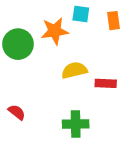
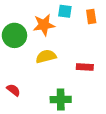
yellow semicircle: (74, 70) -> (46, 56), moved

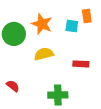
cyan square: (65, 11) -> (72, 26), moved
orange star: (44, 25) -> (42, 24), turned 30

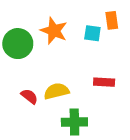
yellow semicircle: (44, 54) -> (56, 91), moved
red semicircle: (13, 86) -> (29, 96), moved

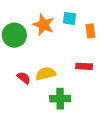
orange rectangle: (112, 20) -> (90, 31), moved
cyan square: (92, 33) -> (70, 18), moved

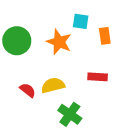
orange star: (43, 25) -> (59, 42), moved
green cross: (60, 99) -> (70, 114), turned 36

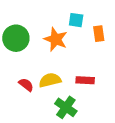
red rectangle: (98, 77) -> (85, 80), moved

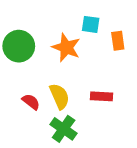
yellow semicircle: (50, 80) -> (59, 96), turned 80
green cross: (66, 107) -> (64, 129), moved

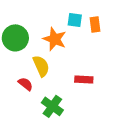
orange rectangle: (118, 41) -> (95, 24), moved
yellow semicircle: (59, 96) -> (41, 66), moved

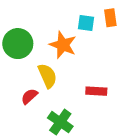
orange rectangle: (95, 24) -> (110, 18), moved
red semicircle: (25, 84) -> (29, 96), turned -80

